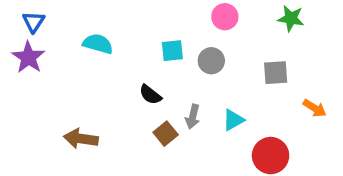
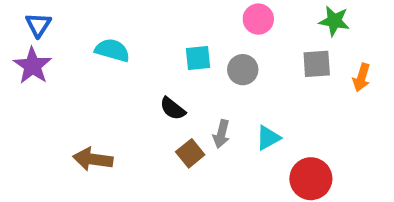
gray square: (276, 73) -> (317, 64), moved
orange arrow: (315, 108) -> (362, 77), moved, turned 75

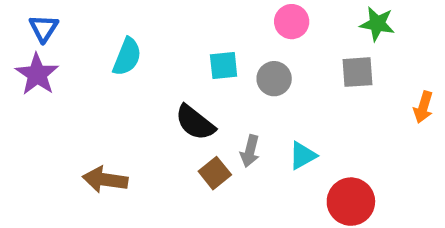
cyan semicircle: (112, 50) -> (127, 57), turned 96
orange arrow: (362, 77) -> (423, 107), moved
black semicircle: (173, 109) -> (195, 123), size x1.4

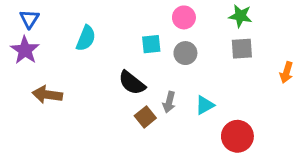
pink circle: (292, 22) -> (184, 17), moved
green star: (377, 24) -> (240, 16), moved
brown arrow: (105, 180) -> (47, 95), moved

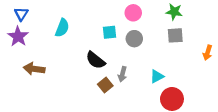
cyan triangle: (205, 105) -> (157, 76), moved

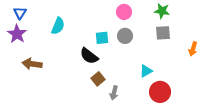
cyan square: (110, 32) -> (102, 38), moved
gray arrow: (122, 74) -> (114, 93), moved

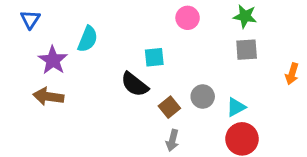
purple star: (17, 34) -> (53, 60), moved
gray circle: (125, 36) -> (203, 97), moved
cyan triangle: (146, 71) -> (236, 107), moved
brown square: (98, 79) -> (169, 107), moved

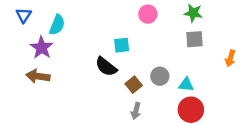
cyan semicircle: (88, 39) -> (57, 25), moved
cyan triangle: (236, 107) -> (186, 85), turned 35

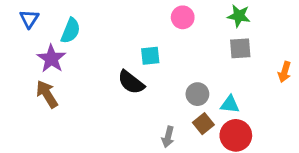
brown arrow: (38, 76) -> (47, 94), turned 50
brown square: (134, 85) -> (203, 124), moved

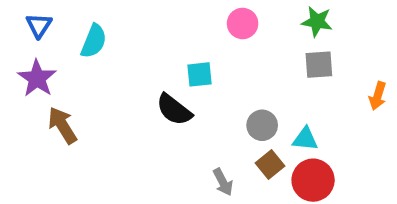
purple star: (51, 59) -> (37, 78), moved
gray arrow: (168, 137) -> (223, 182), turned -42

